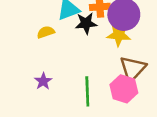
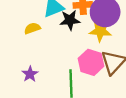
pink hexagon: (124, 89) -> (91, 62), moved

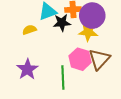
purple star: (30, 74) -> (27, 69), size x1.5

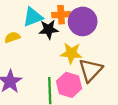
yellow star: (88, 32) -> (71, 53), moved
pink hexagon: (80, 59) -> (69, 85), moved

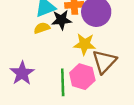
yellow semicircle: (12, 37) -> (42, 28), moved

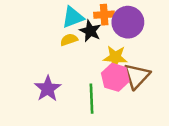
black star: (61, 20) -> (90, 31), turned 30
pink hexagon: (82, 77) -> (115, 77), moved

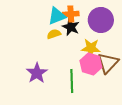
orange cross: (104, 15) -> (71, 14), moved

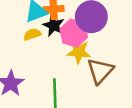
pink hexagon: (91, 64) -> (74, 33), moved

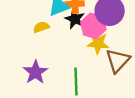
yellow semicircle: (32, 34) -> (41, 27), moved

